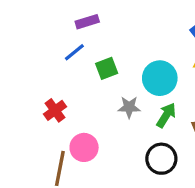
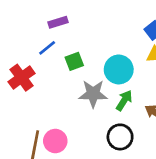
gray star: (129, 107) -> (93, 94), size x1.5
red cross: (55, 110) -> (22, 78), moved, size x1.4
pink circle: (84, 147) -> (55, 141), moved

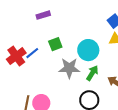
blue line: (47, 48) -> (32, 53), moved

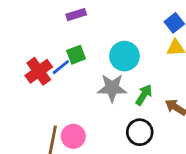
green square: (55, 44) -> (76, 55), moved
cyan circle: (88, 50) -> (124, 56), moved

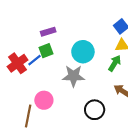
purple rectangle: (76, 15) -> (48, 32), moved
green arrow: (144, 95) -> (115, 63), moved
pink circle: (73, 136) -> (44, 100), moved

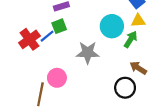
cyan circle: (83, 52) -> (112, 26), moved
black circle: (95, 110) -> (125, 88), moved

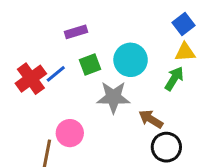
green square: (59, 26) -> (90, 65), moved
cyan circle: (112, 26) -> (131, 60), moved
brown arrow: (138, 68) -> (151, 119), moved

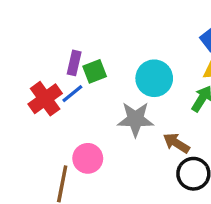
purple rectangle: (76, 32) -> (74, 63), moved, turned -60
green square: (90, 65) -> (95, 71), moved

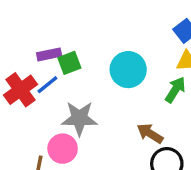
purple rectangle: (74, 63) -> (49, 54), turned 65
gray star: (135, 119) -> (79, 118), moved

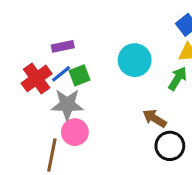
green square: (69, 63) -> (79, 75), moved
gray star: (79, 118) -> (67, 105), moved

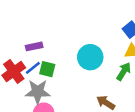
green square: (79, 75) -> (47, 69), turned 35

